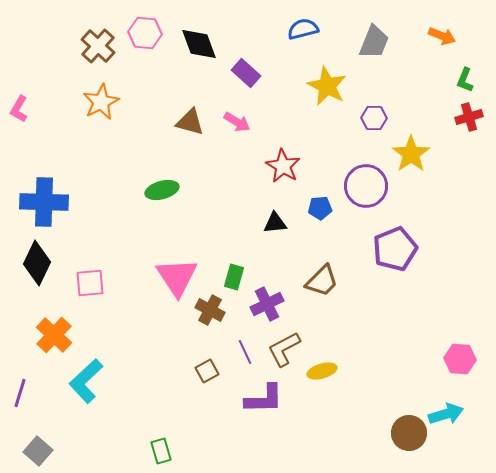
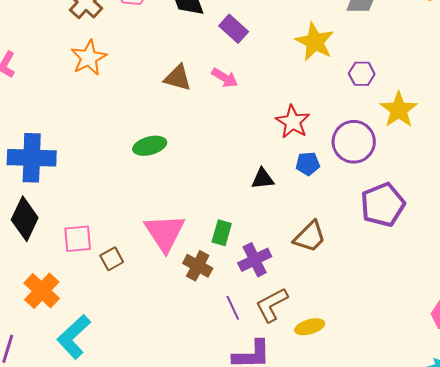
red star: (283, 166) -> (293, 122), moved
brown square: (207, 371) -> (112, 259), moved

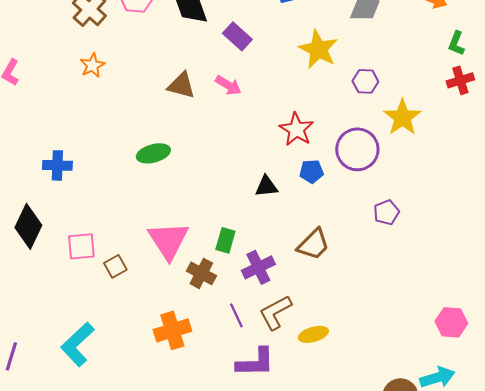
orange star: (89, 58) -> (92, 65), size x0.7
blue cross: (32, 158) -> (57, 165), moved, size x0.6
purple pentagon: (383, 205) -> (386, 212), size x0.6
orange cross: (42, 291) -> (172, 330), moved, turned 30

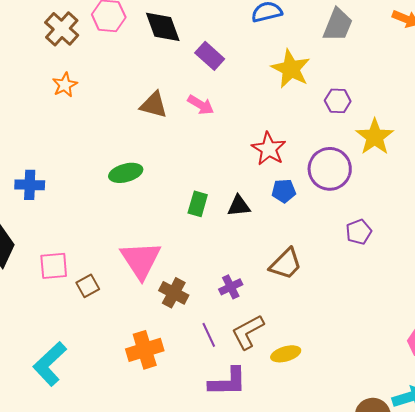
green rectangle: (225, 240) -> (198, 204), moved
purple cross: (258, 267) -> (231, 287), size x0.7

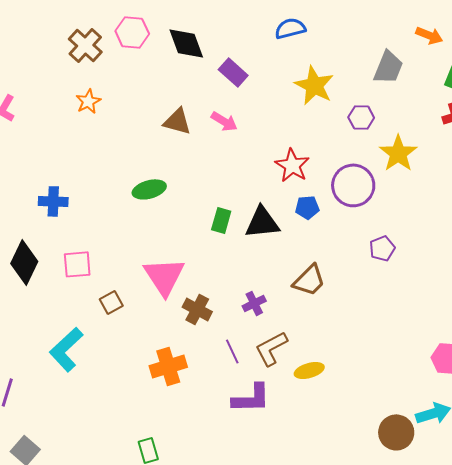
gray trapezoid: (338, 25) -> (388, 67), moved
black triangle: (239, 206) -> (262, 222), size x1.5
pink square: (54, 266) -> (77, 264), moved
cyan L-shape: (50, 364) -> (66, 349), moved

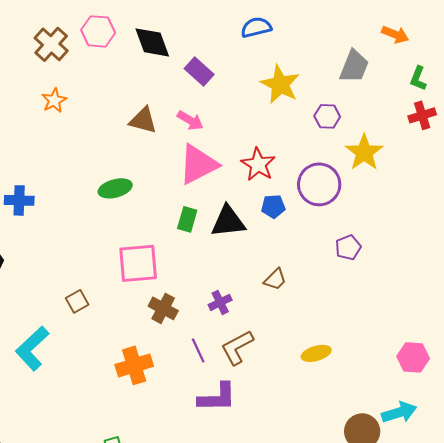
pink square: (77, 264) -> (138, 263), moved, size x1.4
pink triangle: (164, 276) -> (198, 164), moved, turned 36
brown trapezoid: (309, 280) -> (275, 279), size x0.7
yellow ellipse: (309, 370) -> (316, 353), moved

